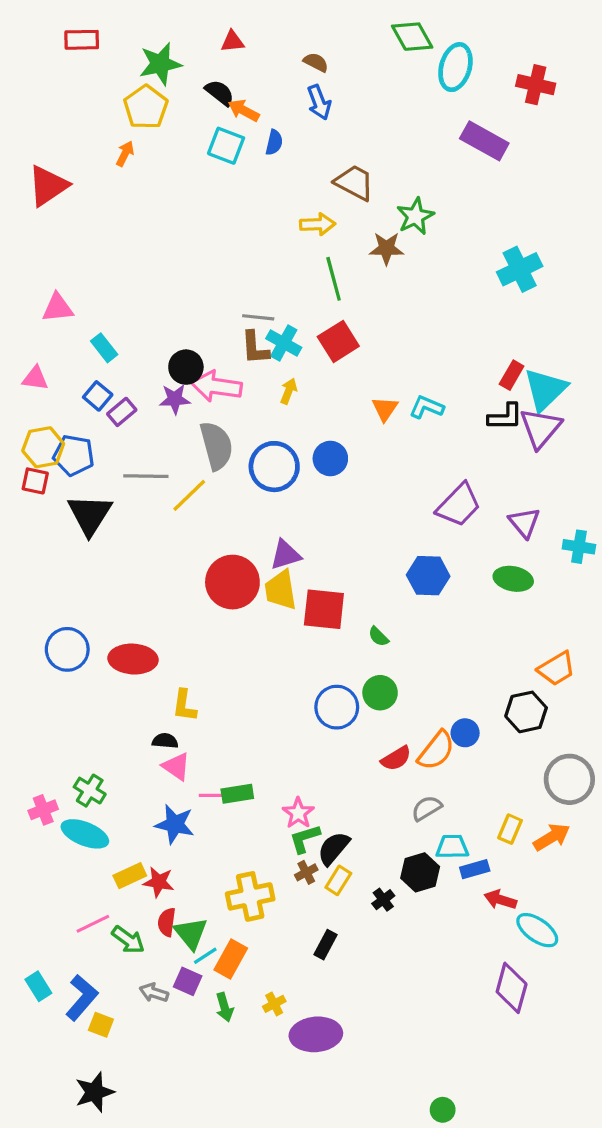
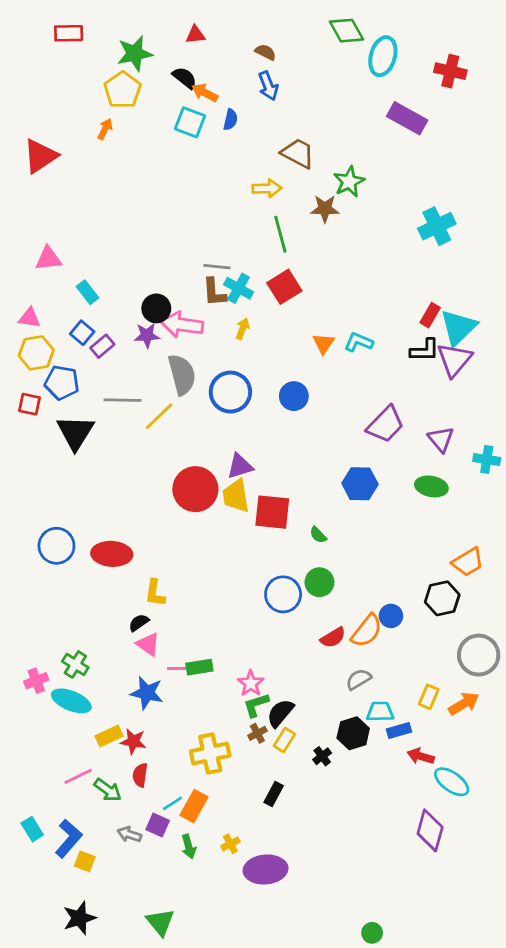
yellow hexagon: (43, 447) -> (36, 353), moved
blue circle: (330, 458) -> (294, 396), moved
black semicircle: (165, 741) -> (139, 623), turned -40
green triangle: (191, 933) -> (160, 922), moved

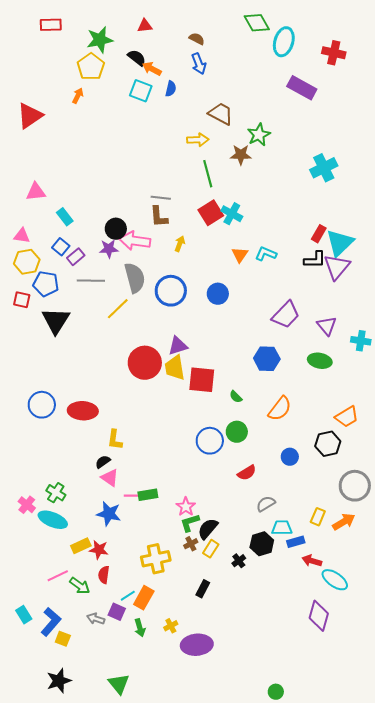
cyan cross: (239, 288) -> (232, 214), moved
gray line: (123, 400) -> (91, 281), moved
orange semicircle: (367, 631) -> (280, 409), moved
pink cross: (36, 681) -> (27, 505), turned -30

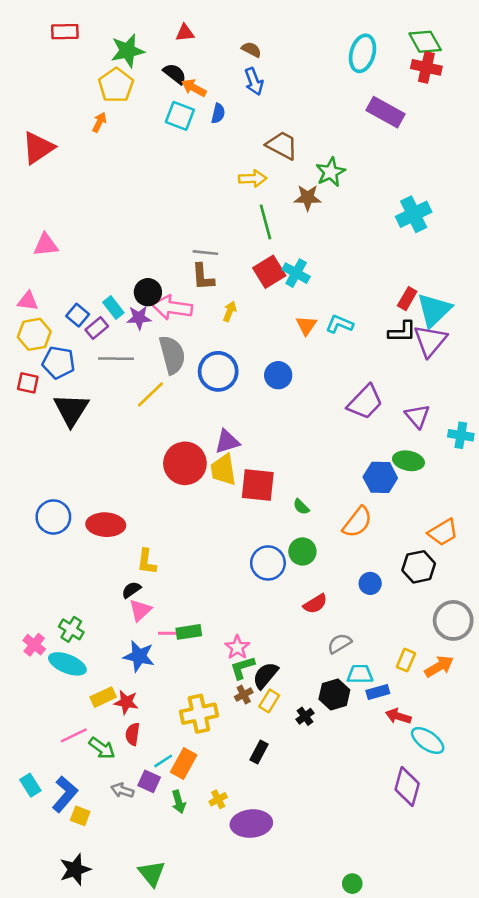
green diamond: (257, 23) -> (425, 42), moved
cyan rectangle: (65, 217) -> (113, 308), moved
blue hexagon: (267, 359) -> (380, 477), moved
pink triangle: (110, 478) -> (140, 610), turned 42

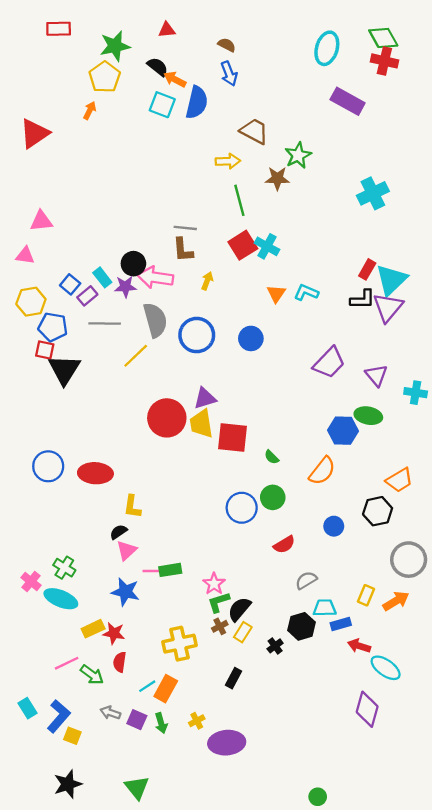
blue semicircle: (218, 113) -> (197, 102), size x1.8
pink triangle: (28, 301) -> (25, 256), moved
red square: (28, 383) -> (45, 350), moved
purple square: (149, 781) -> (137, 720), moved

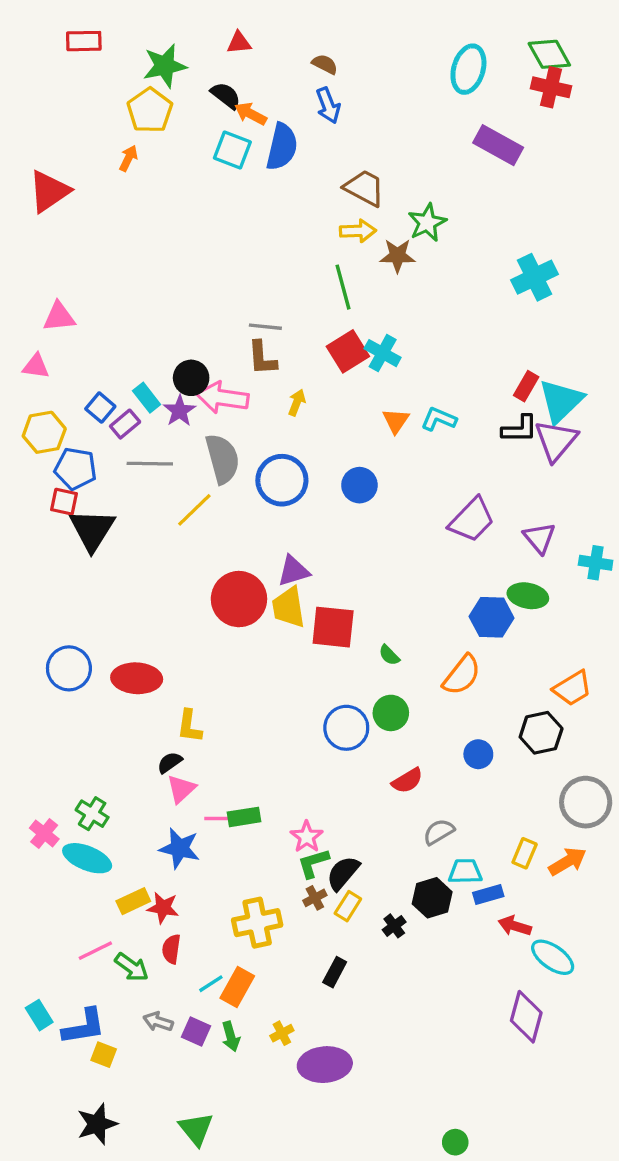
yellow arrow: (228, 161) -> (358, 231), moved
purple star: (125, 287) -> (180, 411), turned -30
blue L-shape: (59, 716) -> (84, 1027), turned 40

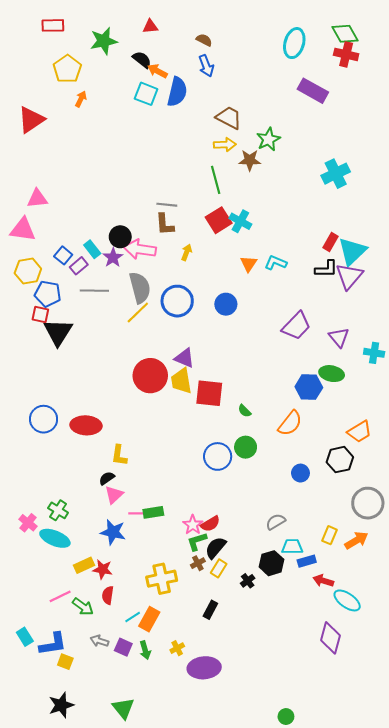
yellow pentagon: (150, 110) -> (67, 69), moved
pink triangle: (36, 366) -> (23, 230), size x1.5
yellow line: (194, 510) -> (138, 312), moved
purple triangle: (293, 571) -> (184, 358), turned 40
red semicircle: (407, 781) -> (210, 524), moved

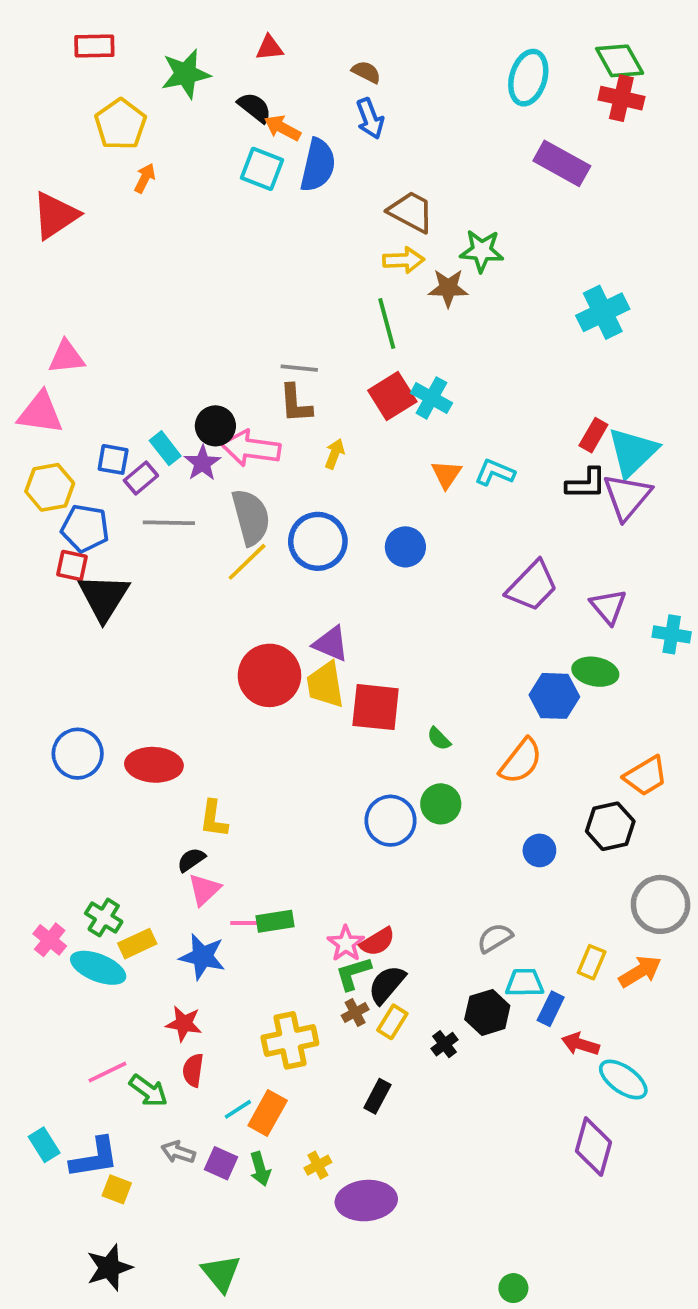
green star: (268, 139) -> (482, 251), turned 30
blue square: (63, 255) -> (113, 459), turned -30
blue rectangle: (307, 561) -> (551, 1009), turned -48
yellow rectangle: (84, 565) -> (137, 944), moved

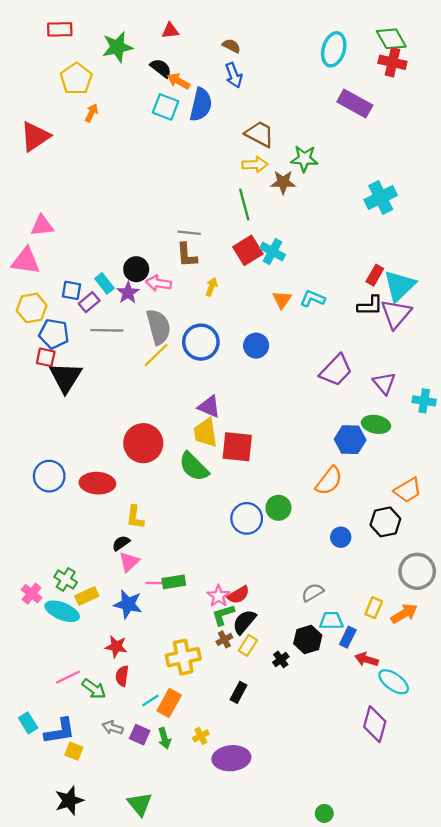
pink arrow: (251, 448) -> (159, 283), size x0.7
red circle: (269, 675) -> (143, 443), moved
green semicircle: (439, 739) -> (194, 467), moved, size x2.0

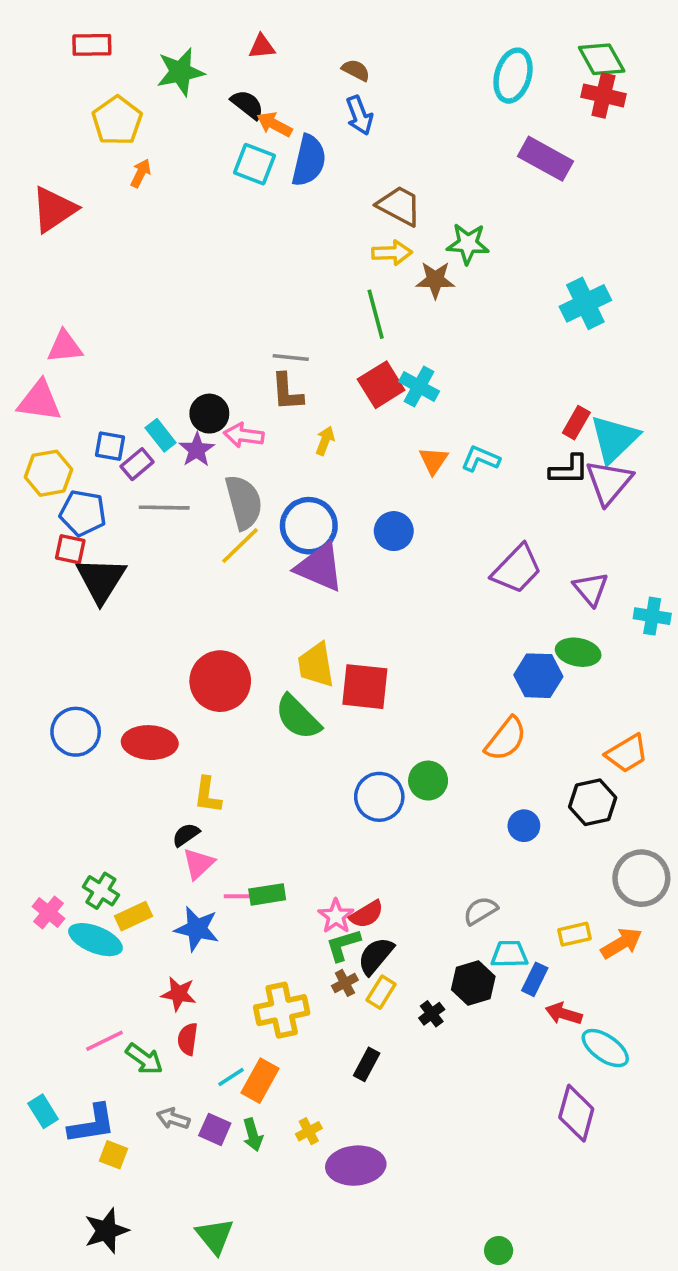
purple triangle: (209, 407) -> (320, 567), moved, size x1.4
yellow rectangle: (374, 608) -> (574, 934), turned 54

